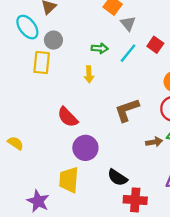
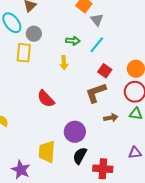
red square: (155, 45) -> (105, 71), moved
brown arrow: (154, 142) -> (111, 118), moved
purple circle: (85, 148) -> (75, 132), moved
black semicircle: (117, 177) -> (80, 156), moved, turned 84

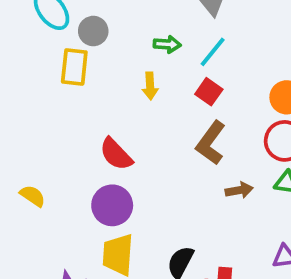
red square: (105, 71) -> (209, 92), moved
brown L-shape: (96, 93) -> (211, 143), turned -35
purple circle: (75, 132) -> (112, 205), moved

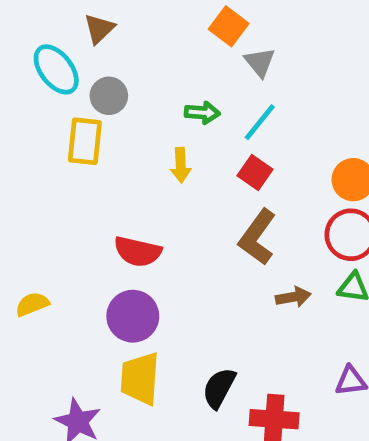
red semicircle: (116, 154) -> (138, 251), turned -33
yellow semicircle: (33, 196) -> (32, 304), turned -56

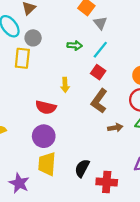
yellow arrow: (181, 165) -> (65, 85), moved

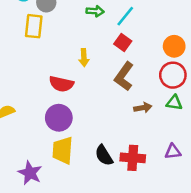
black semicircle: (82, 168) -> (104, 155), turned -60
red cross: (107, 182) -> (133, 158), moved

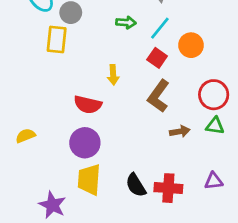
orange circle: (174, 46) -> (191, 45), moved

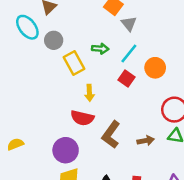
yellow rectangle: (57, 39) -> (74, 63), moved, turned -35
brown L-shape: (158, 96) -> (111, 135), moved
red semicircle: (88, 105) -> (82, 118), moved

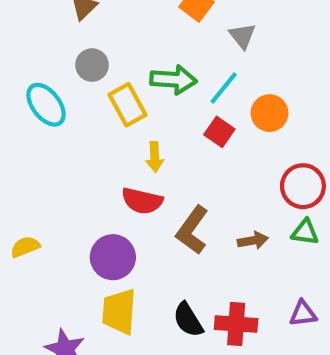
gray triangle: (129, 24) -> (242, 36), moved
cyan ellipse: (27, 27) -> (46, 105), moved
green arrow: (100, 49) -> (173, 80), size x1.5

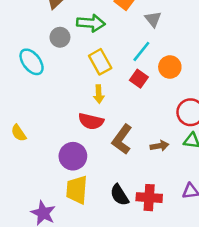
green arrow: (173, 80) -> (91, 23), moved
yellow rectangle: (127, 105) -> (100, 62), moved
yellow semicircle: (25, 247) -> (19, 133), moved, turned -102

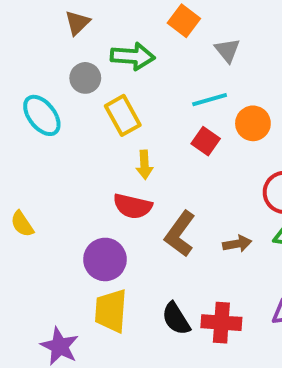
cyan line: (141, 51) -> (210, 100), turned 35
yellow rectangle: (100, 62) -> (123, 115), moved

